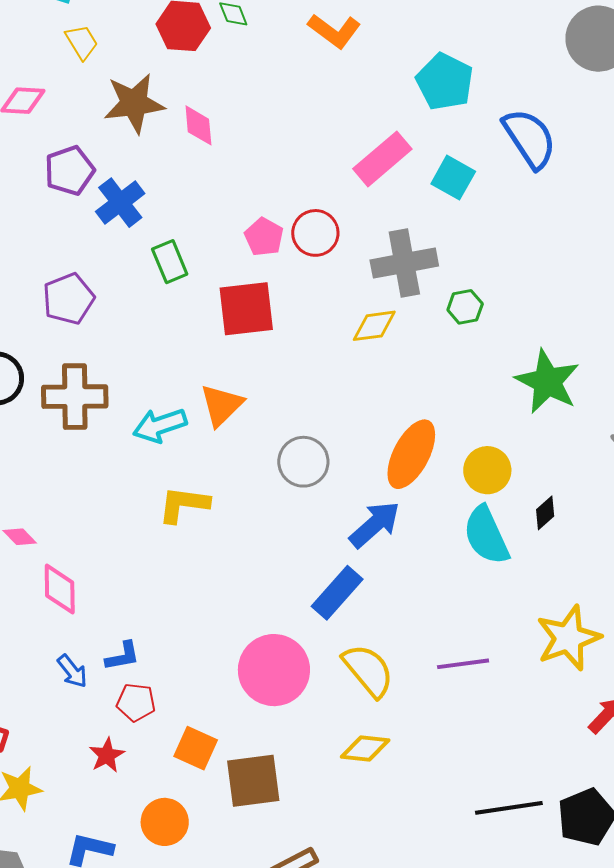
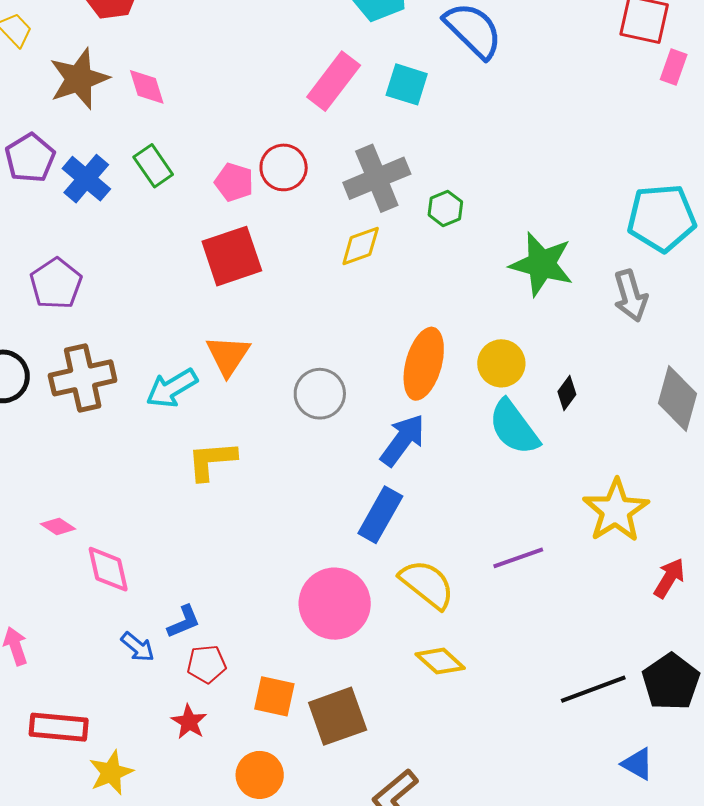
green rectangle: (170, 262) -> (153, 166), moved
yellow diamond: (365, 748) -> (440, 661), turned 48

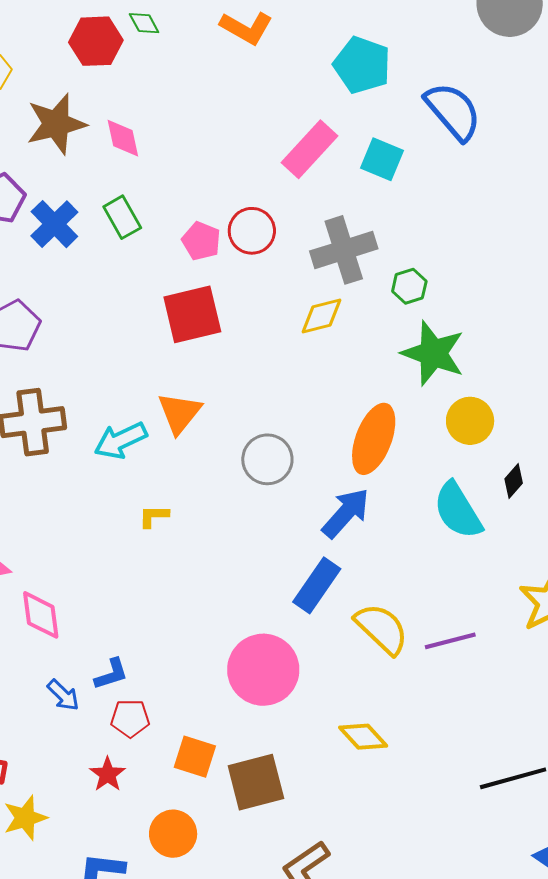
green star: (542, 264) -> (433, 353), moved
yellow circle: (501, 363) -> (470, 421), moved
yellow L-shape: (212, 461) -> (154, 516), size x0.6
yellow semicircle: (427, 584) -> (382, 629), moved

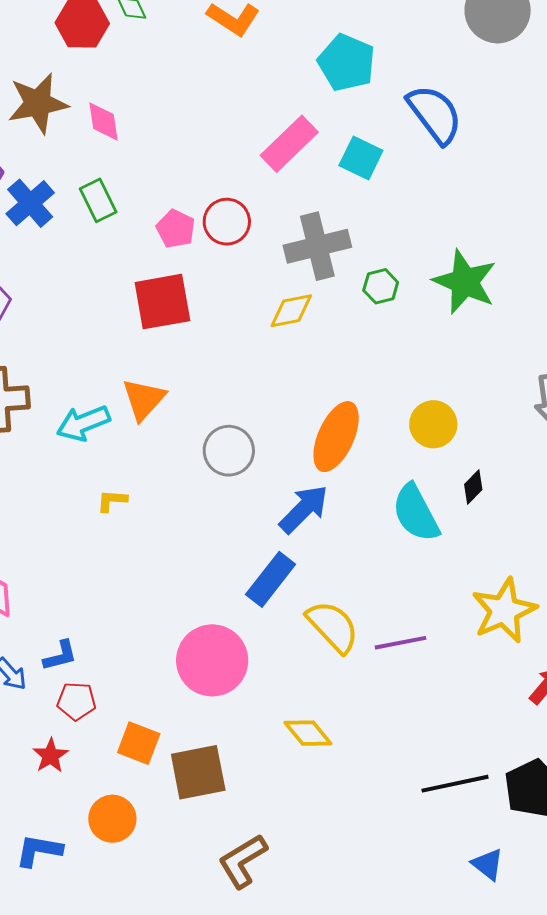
green star: (433, 353) -> (465, 282), moved

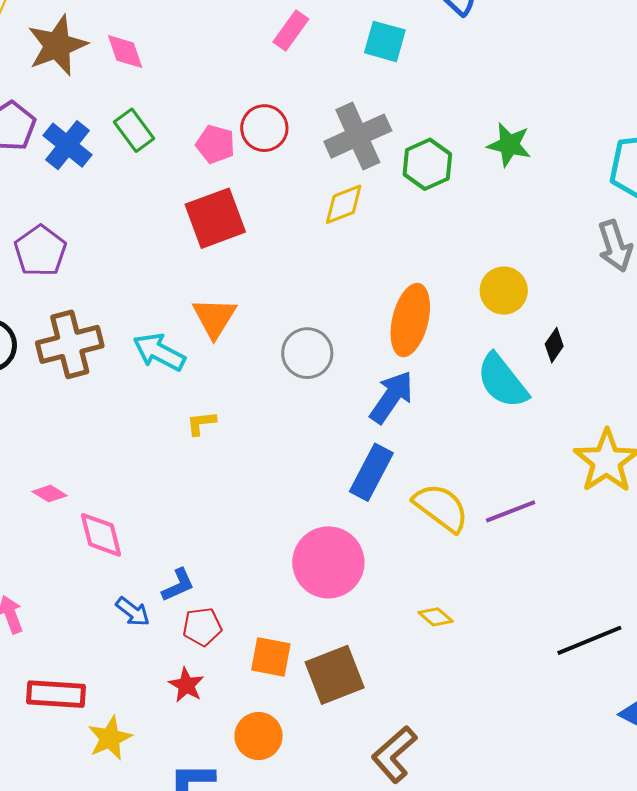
pink rectangle: (289, 144) -> (291, 30), moved, size x0.7
green star: (465, 282) -> (509, 145), size x0.7
green hexagon: (381, 286) -> (427, 164), size x1.4
cyan arrow: (83, 423) -> (159, 352), turned 60
yellow diamond: (308, 733) -> (436, 617), size x0.7

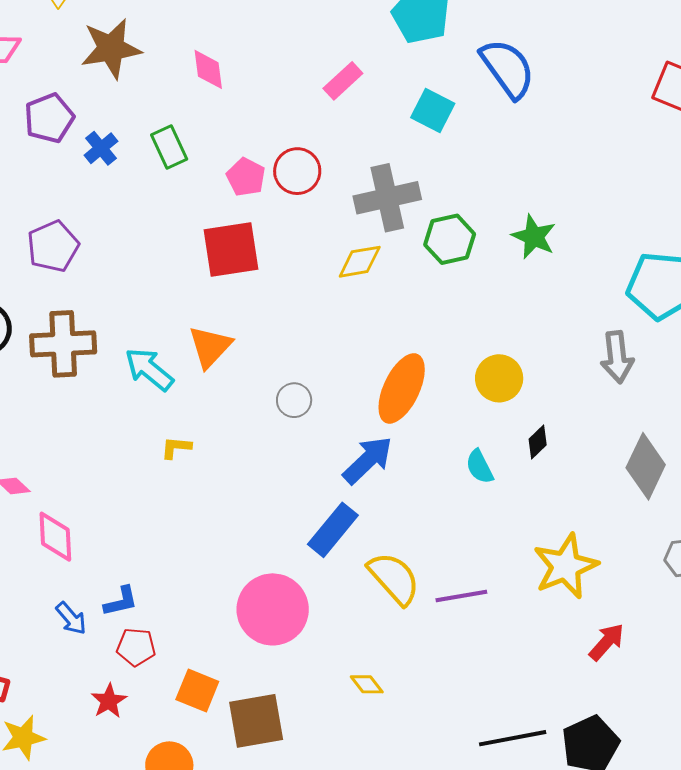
pink diamond: (125, 52) -> (208, 69), moved
blue cross: (68, 145) -> (101, 148), size x0.7
gray circle: (307, 353) -> (294, 400), size x0.7
cyan semicircle: (502, 381) -> (480, 467), size x0.6

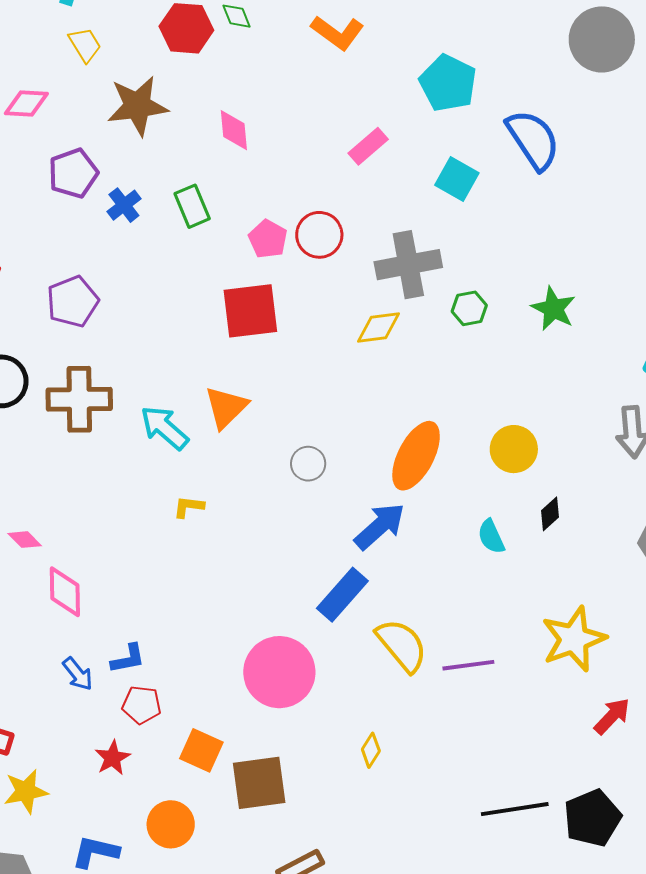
green hexagon: (450, 239) -> (469, 308), size x0.7
yellow diamond: (367, 684) -> (371, 750), turned 68

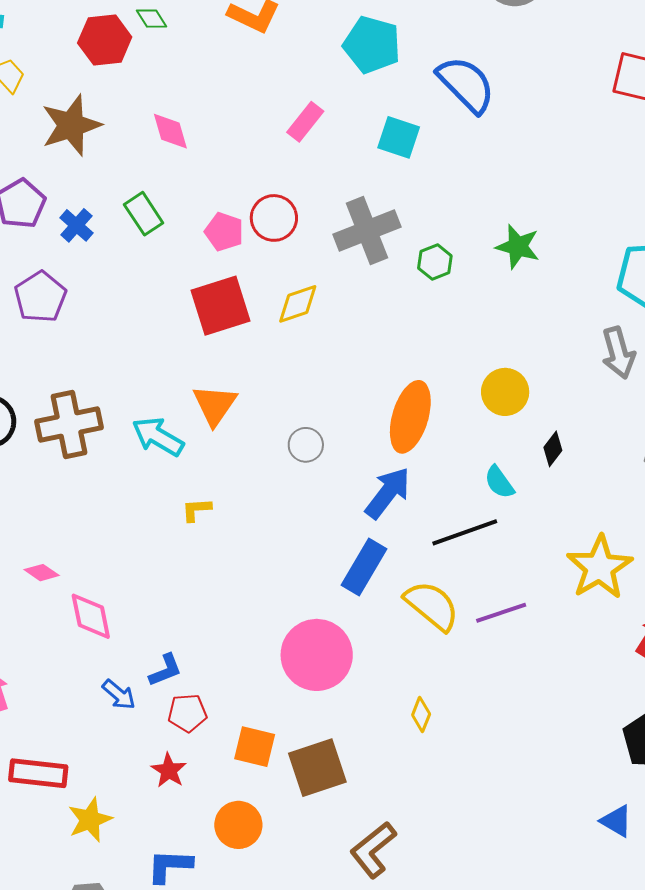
purple pentagon: (73, 302) -> (40, 297), moved
yellow diamond: (379, 328) -> (298, 304), moved
black line: (515, 809) -> (465, 532), moved

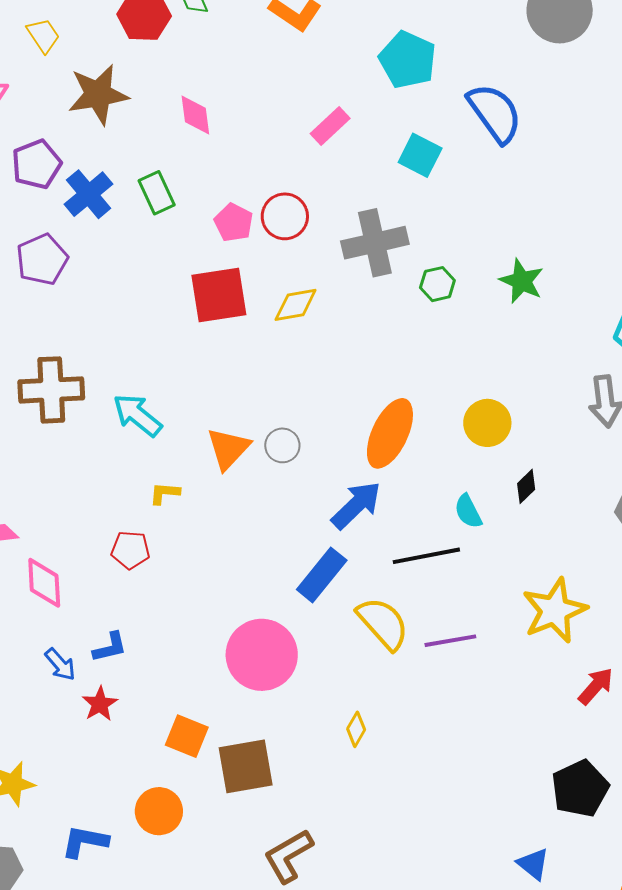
blue cross: (76, 225) -> (88, 194), size x1.4
orange triangle: (215, 405) -> (228, 448), moved
red pentagon: (187, 713) -> (130, 550), moved
red star: (169, 770) -> (100, 704), moved

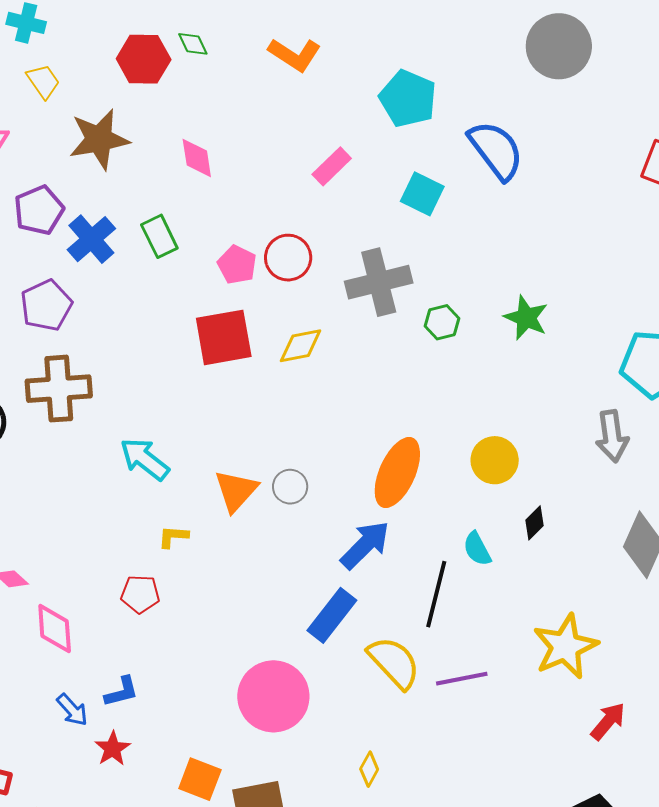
brown cross: (51, 390) -> (59, 389), moved
black line: (426, 556) -> (436, 594), turned -64

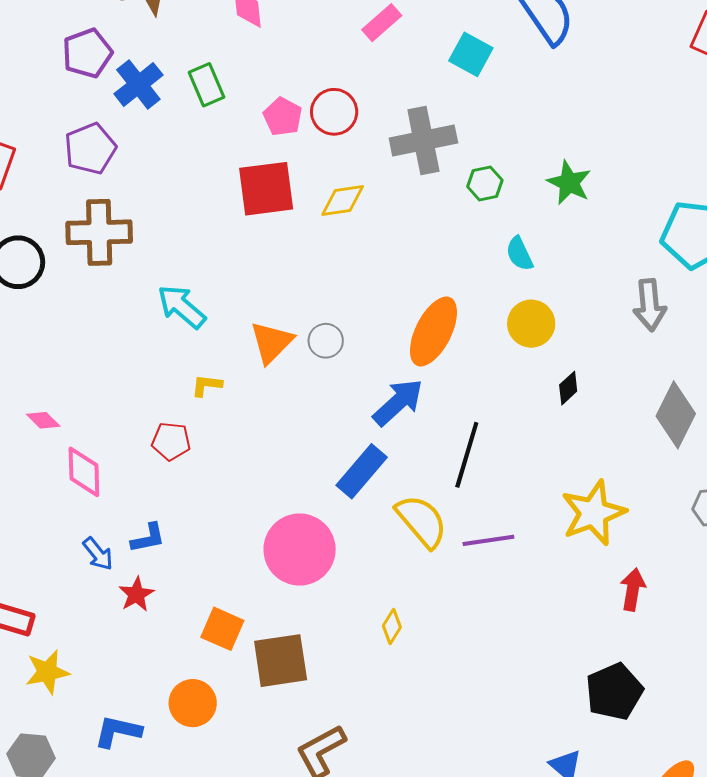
cyan semicircle: (477, 549) -> (520, 254), moved
red arrow: (608, 721) -> (633, 589), turned -33

